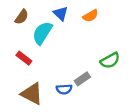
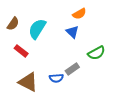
blue triangle: (61, 13) -> (72, 32), moved
brown semicircle: (22, 17) -> (13, 24), moved

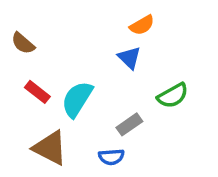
brown semicircle: (13, 24) -> (23, 43), turned 96
cyan semicircle: (37, 29) -> (77, 99), moved
blue semicircle: (56, 78) -> (111, 157), moved

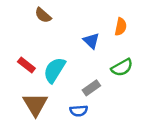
orange semicircle: (142, 25) -> (121, 27), moved, turned -48
brown semicircle: (23, 43) -> (43, 15), moved
brown triangle: (50, 148) -> (35, 104), turned 32

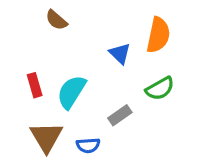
orange semicircle: (121, 27) -> (158, 35), size x1.5
red rectangle: (26, 65) -> (35, 85), turned 36
blue semicircle: (79, 111) -> (88, 145), moved

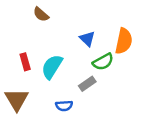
orange semicircle: (158, 35) -> (124, 41), moved
green semicircle: (160, 89) -> (103, 62), moved
brown triangle: (46, 137) -> (17, 100), moved

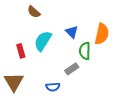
green semicircle: (103, 62) -> (85, 51), turned 120
cyan semicircle: (52, 67) -> (43, 41), moved

